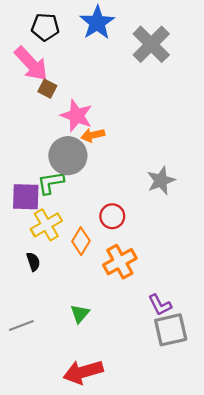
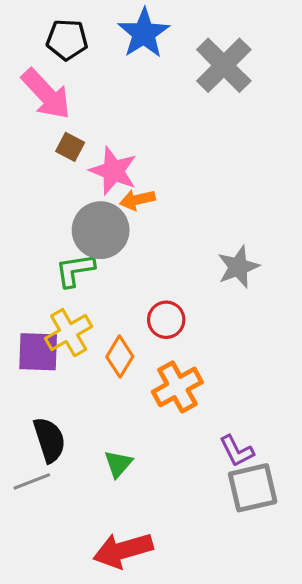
brown square: (47, 89) -> (70, 147), moved
purple square: (26, 197) -> (38, 352), moved
black semicircle: (33, 262) -> (49, 440), moved, size x1.6

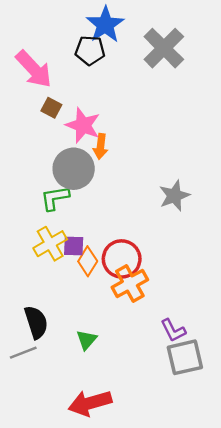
black pentagon: (67, 40) -> (90, 50), moved
orange arrow: (137, 200) -> (101, 146), turned -70
red circle: (166, 320) -> (122, 259), moved, size x1.4
purple square: (38, 352) -> (74, 246), moved, size x0.7

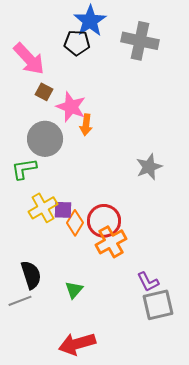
gray cross: (164, 48) -> (140, 41), turned -33
gray circle: (74, 169) -> (45, 139), moved
green L-shape: (55, 198) -> (24, 169), moved

